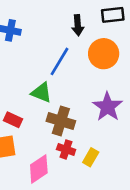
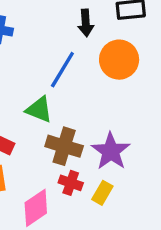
purple star: (107, 107) -> (111, 151), moved

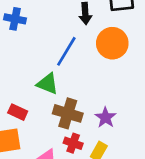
purple star: (111, 151) -> (106, 117), size x0.7

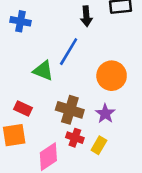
orange circle: (112, 43) -> (112, 76), moved
green triangle: (47, 84) -> (43, 71), moved

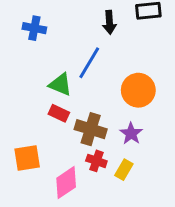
red rectangle: (23, 109) -> (59, 113), moved

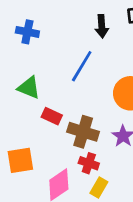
green triangle: (60, 84) -> (29, 88), moved
yellow rectangle: (124, 170) -> (99, 187), moved

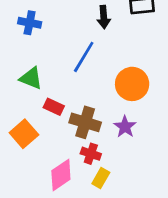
orange square: (20, 160) -> (24, 134), moved, turned -32

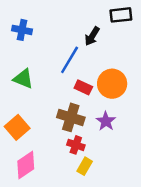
black arrow: (104, 17) -> (92, 36), moved, turned 36
red rectangle: (54, 107) -> (83, 87), moved
pink diamond: (61, 175) -> (26, 165), moved

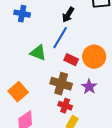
black arrow: (92, 36) -> (68, 15), moved
green triangle: (23, 79) -> (38, 53), moved

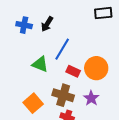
black arrow: (68, 15) -> (47, 24), moved
orange square: (18, 92) -> (33, 103), moved

